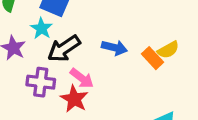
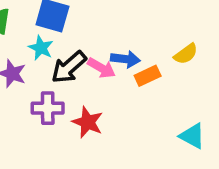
orange rectangle: (153, 58) -> (148, 76), moved, turned -65
pink arrow: (82, 78) -> (101, 68), moved

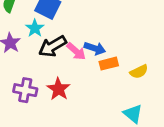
yellow semicircle: (186, 54) -> (139, 72), moved
purple cross: (48, 108) -> (25, 90), moved

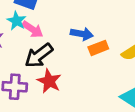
black arrow: (53, 46) -> (39, 55), moved
pink arrow: (76, 51) -> (33, 29), moved

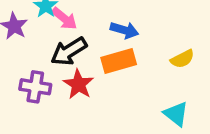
orange rectangle: (98, 48) -> (119, 61), moved, size x1.4

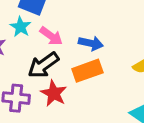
pink arrow: (64, 19) -> (51, 36), moved

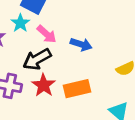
orange rectangle: (87, 71) -> (77, 89), moved

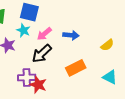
pink arrow: (47, 34) -> (44, 34), turned 112
red star: (44, 85) -> (38, 85), moved

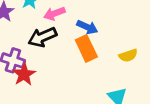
orange rectangle: (76, 68) -> (86, 48), moved, turned 72

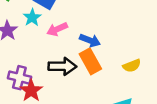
black arrow: (42, 37) -> (62, 66), moved, turned -152

